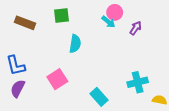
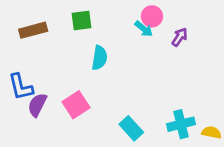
brown rectangle: (25, 23) -> (33, 30), turned -36
cyan cross: (138, 82) -> (181, 124), moved
purple semicircle: (18, 89) -> (37, 105), moved

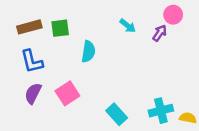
pink circle: (152, 16) -> (173, 15), moved
green square: (81, 21) -> (60, 28), moved
blue L-shape: (21, 87) -> (32, 61), moved

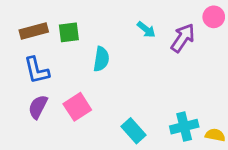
pink circle: (173, 15) -> (214, 17), moved
purple arrow: (160, 33) -> (183, 38), size x1.5

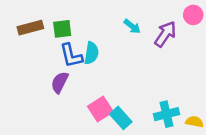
blue L-shape: (37, 70) -> (71, 56), moved
purple semicircle: (38, 107) -> (60, 82), moved
pink square: (77, 107) -> (100, 109), moved

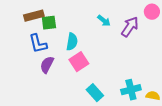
brown rectangle: (30, 28) -> (34, 16), moved
blue L-shape: (71, 56) -> (38, 44), moved
pink square: (100, 109) -> (79, 62), moved

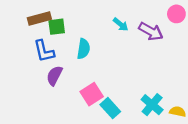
purple arrow: (130, 27) -> (151, 31), turned 85
pink square: (79, 62) -> (92, 94), moved
cyan cross: (131, 90) -> (152, 105), turned -36

